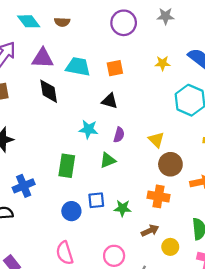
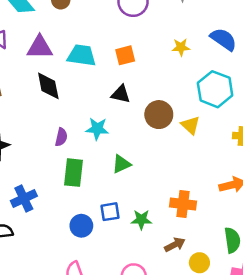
purple semicircle: (119, 135) -> (61, 137), moved
yellow triangle: (156, 140) -> (190, 125), moved
brown circle: (170, 164) -> (159, 115), moved

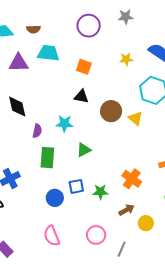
cyan trapezoid: (82, 55) -> (48, 53), moved
orange square: (125, 55) -> (84, 67), turned 35
black diamond: (48, 86) -> (17, 107), moved
orange cross: (183, 204) -> (132, 179), turned 30

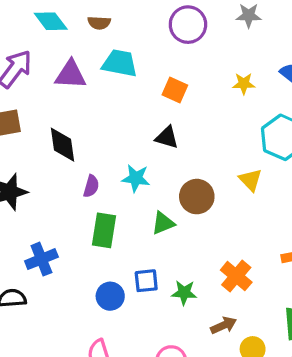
brown circle: (111, 111) -> (197, 197), moved

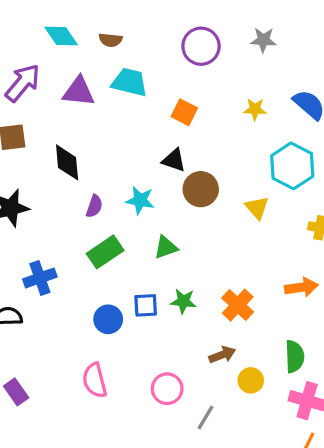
brown circle: (197, 197) -> (201, 189), moved
green rectangle: (104, 230) -> (105, 252), turned 44
green star: (184, 293) -> (183, 301), moved

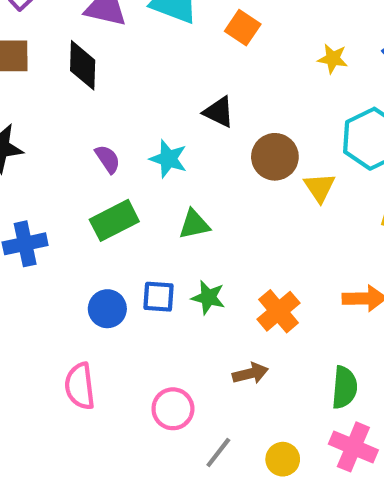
orange square: (184, 112) -> (243, 28), moved
black diamond: (67, 162) -> (83, 65), moved
brown circle: (201, 189) -> (275, 157), moved
purple semicircle: (94, 206) -> (108, 159), turned -60
yellow circle: (251, 380) -> (283, 459), moved

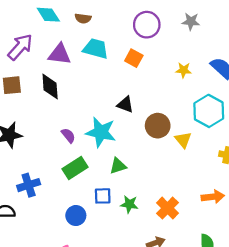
cyan star: (168, 159) -> (101, 132), size x1.5
blue square: (158, 297) -> (103, 196), moved

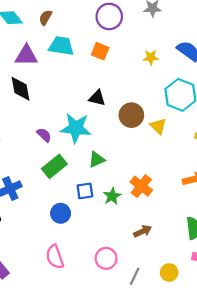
brown semicircle: (83, 18) -> (45, 17), turned 119
green star: (129, 204) -> (112, 196), turned -30
orange cross: (168, 208) -> (141, 186), moved

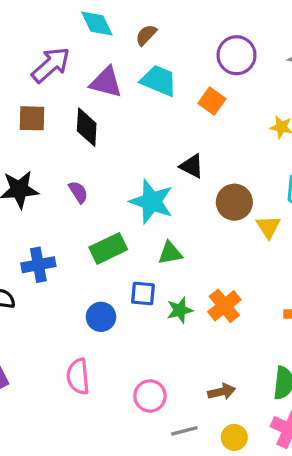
purple semicircle: (44, 135) -> (78, 192), moved
brown arrow: (143, 231) -> (222, 392), moved
gray line: (135, 276) -> (184, 431), turned 36

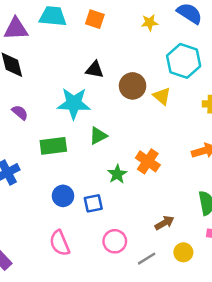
green rectangle: (108, 248) -> (53, 146), turned 35
blue square: (143, 294) -> (93, 203), moved

